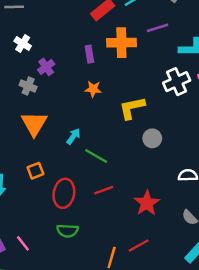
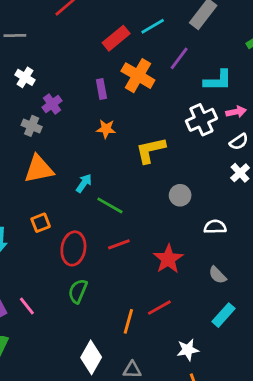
purple line: (157, 28) -> (179, 58), turned -35
orange cross: (121, 43) -> (138, 76), turned 32
orange triangle: (34, 124) -> (39, 169), turned 48
gray circle: (152, 138) -> (180, 195), moved
green semicircle: (67, 231) -> (78, 291), turned 110

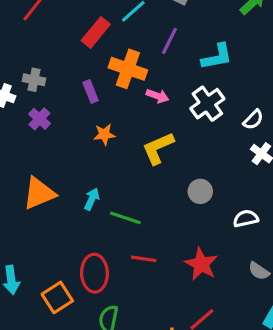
pink arrow: (236, 112) -> (157, 96), moved, turned 42
gray cross: (32, 126) -> (34, 80), moved
orange square: (41, 223) -> (57, 297), moved, size x1.4
red line: (119, 244) -> (144, 259), turned 40

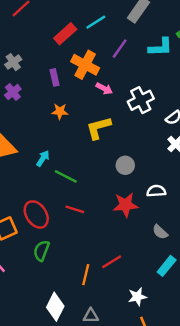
cyan L-shape: (217, 57) -> (160, 47), moved
gray cross: (34, 80) -> (13, 62), turned 35
red star: (201, 264) -> (126, 205), moved, turned 30
red ellipse: (94, 273) -> (36, 214), turned -40

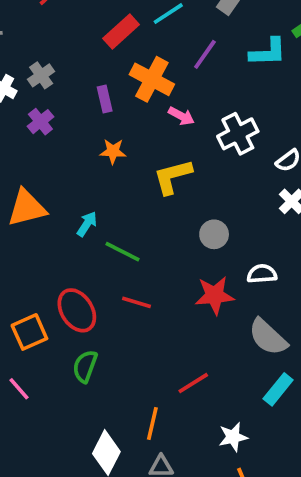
gray semicircle: (160, 232) -> (268, 337), size x1.6
orange line: (86, 275) -> (152, 423), moved

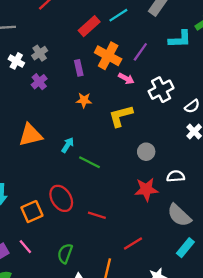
purple line: (205, 54) -> (140, 52), moved
red line: (136, 302) -> (97, 215), moved
green semicircle: (85, 366) -> (65, 253), moved

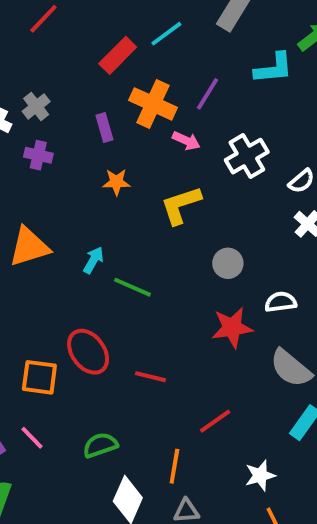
purple cross: (39, 82) -> (38, 155), turned -35
orange square: (32, 212) -> (39, 377), turned 35
green semicircle: (65, 253) -> (100, 445), turned 54

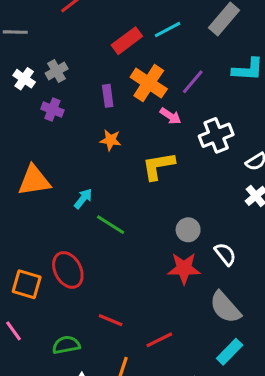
gray circle: (228, 263) -> (188, 230), moved
white semicircle: (281, 302) -> (225, 254), turned 50
red line: (151, 377) -> (111, 320), moved

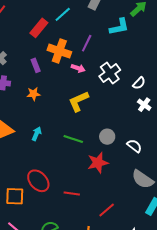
orange star: (111, 140) -> (34, 94), moved
green line: (111, 225) -> (73, 139), moved
red star: (184, 268) -> (98, 163), moved
red line: (111, 320) -> (72, 193), moved

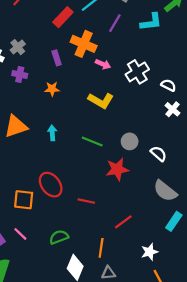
purple line: (87, 43) -> (115, 23), moved
white semicircle: (139, 83) -> (168, 85), turned -112
yellow L-shape: (78, 101) -> (101, 101), turned -130
cyan arrow: (37, 134) -> (52, 133), turned -32

